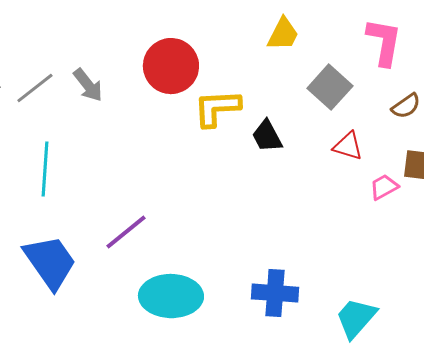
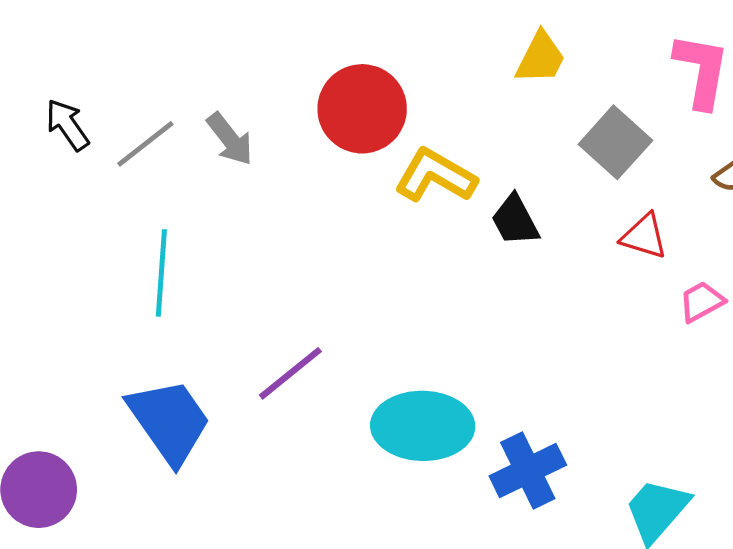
yellow L-shape: (217, 108) -> (435, 176), turned 33
blue cross: (275, 293) -> (528, 470), turned -30
cyan ellipse: (171, 296) -> (423, 426), moved

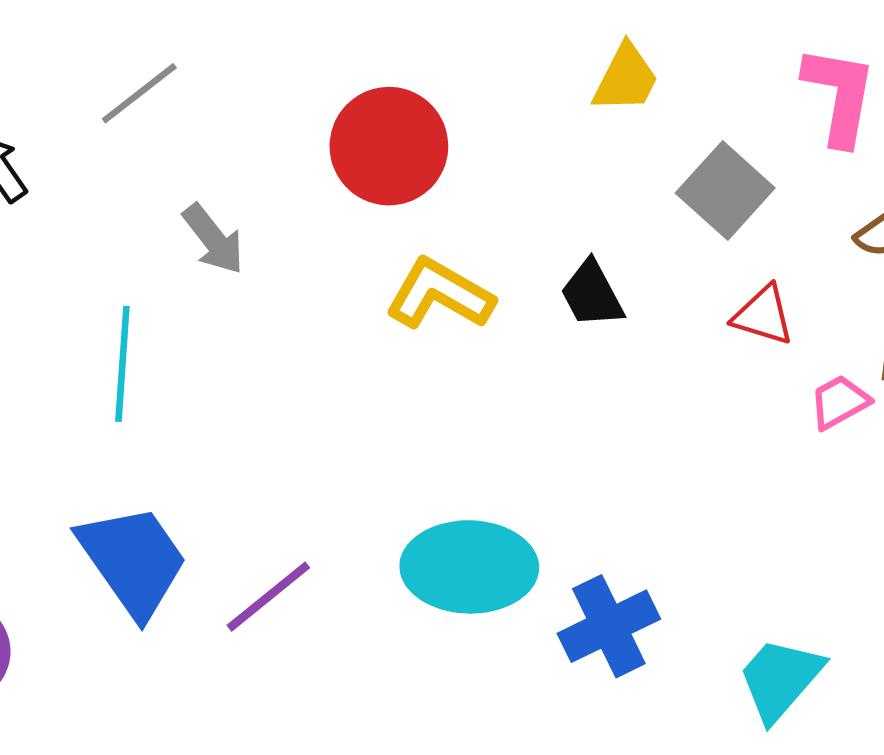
gray arrow: (230, 139) -> (213, 239), moved
gray line: (145, 144) -> (139, 93), moved
yellow L-shape: (435, 176) -> (440, 294), moved
purple line: (290, 373) -> (268, 597), moved

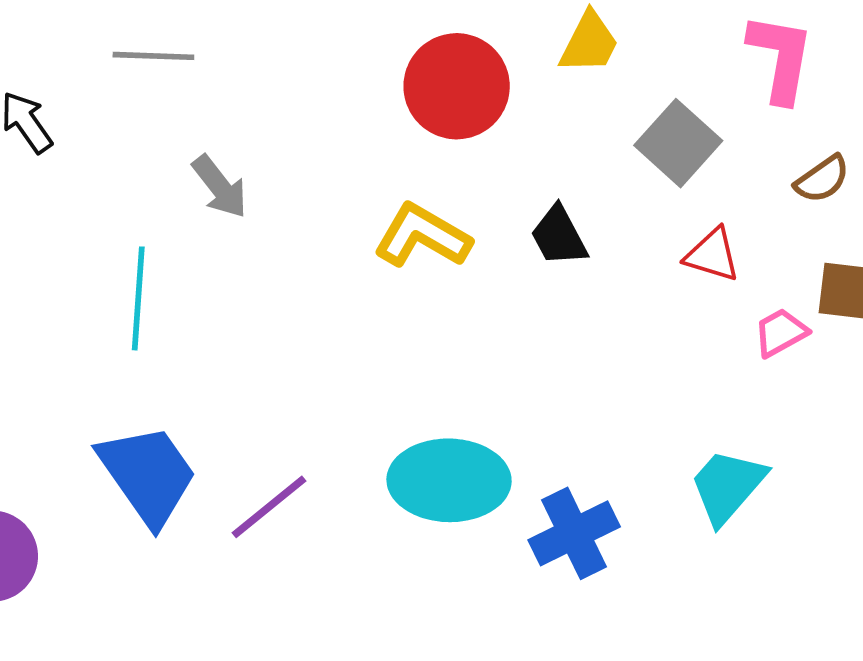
gray line: (139, 93) -> (153, 56), turned 40
red circle: (389, 146) -> (457, 86), moved
cyan trapezoid: (780, 679) -> (728, 486), moved

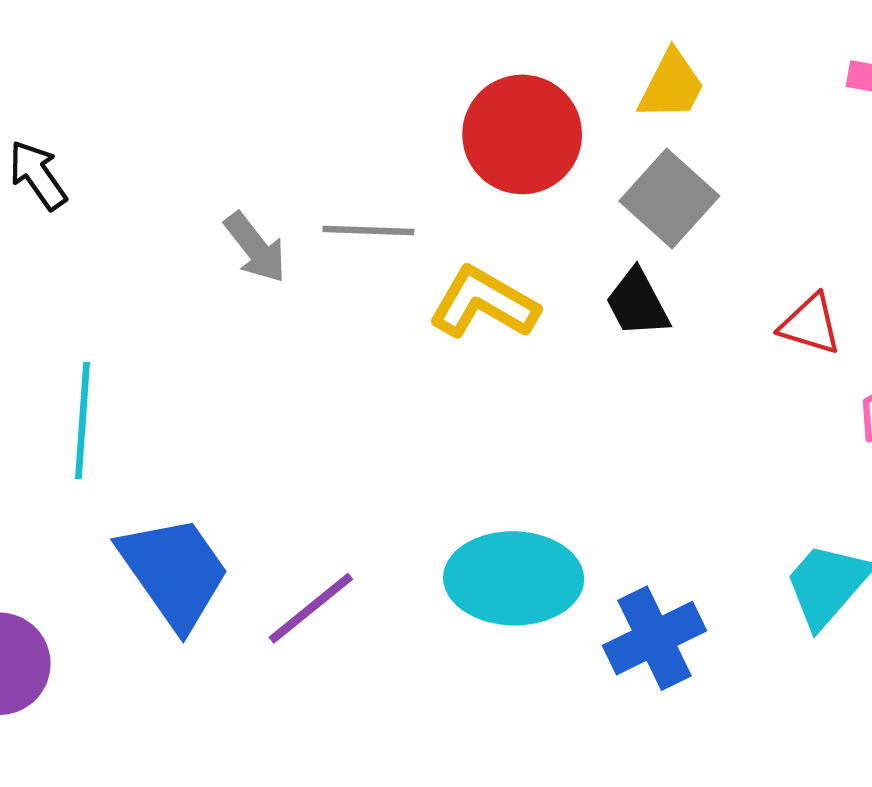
gray line: (153, 56) -> (368, 230), moved
gray square: (678, 143) -> (669, 198), moved
cyan line: (138, 298) -> (82, 420), moved

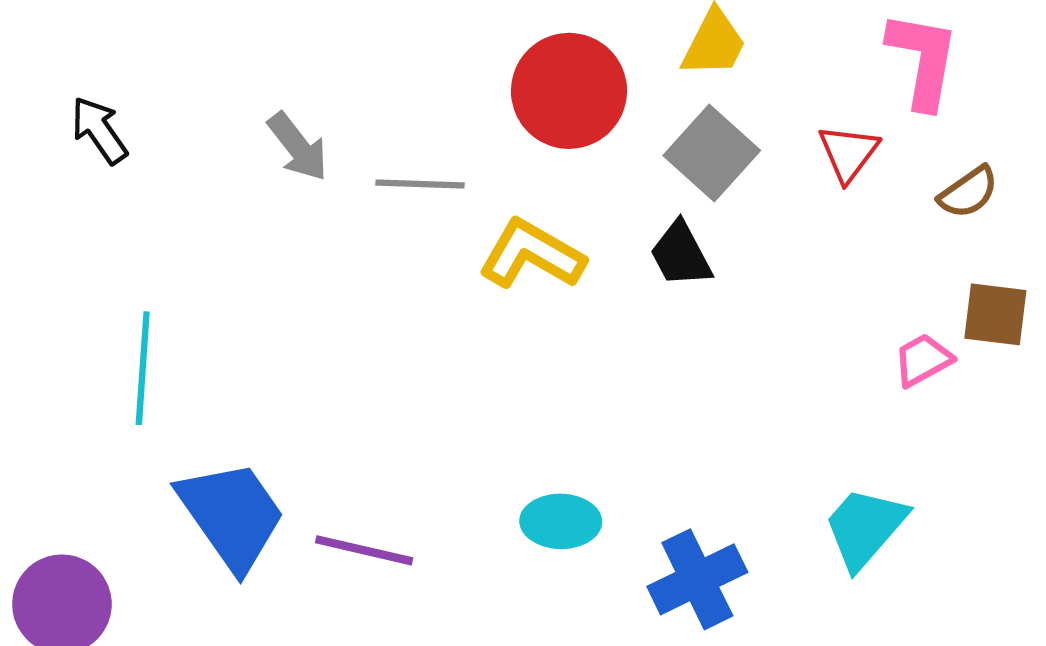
gray arrow: (255, 248) -> (298, 147), moved
red triangle: (810, 324) -> (848, 153), moved, turned 50
cyan ellipse: (514, 578) -> (561, 521), size x0.6
purple line: (311, 608) -> (364, 550), turned 52

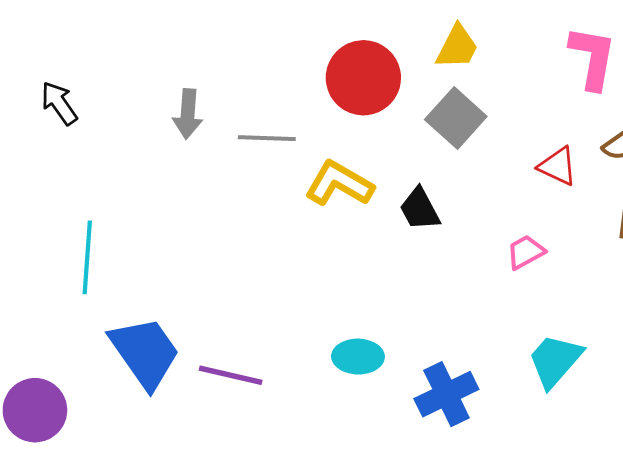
gray arrow: (298, 147) -> (188, 114), turned 42
red triangle: (848, 153) -> (558, 166), moved, turned -42
black trapezoid: (681, 254) -> (420, 209), moved
pink trapezoid: (923, 360) -> (526, 252), moved

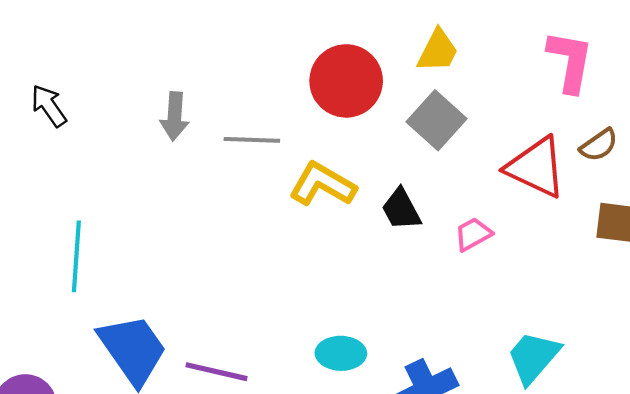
red triangle: (558, 166) -> (536, 167), size x1.6
pink trapezoid: (526, 252) -> (473, 234), moved

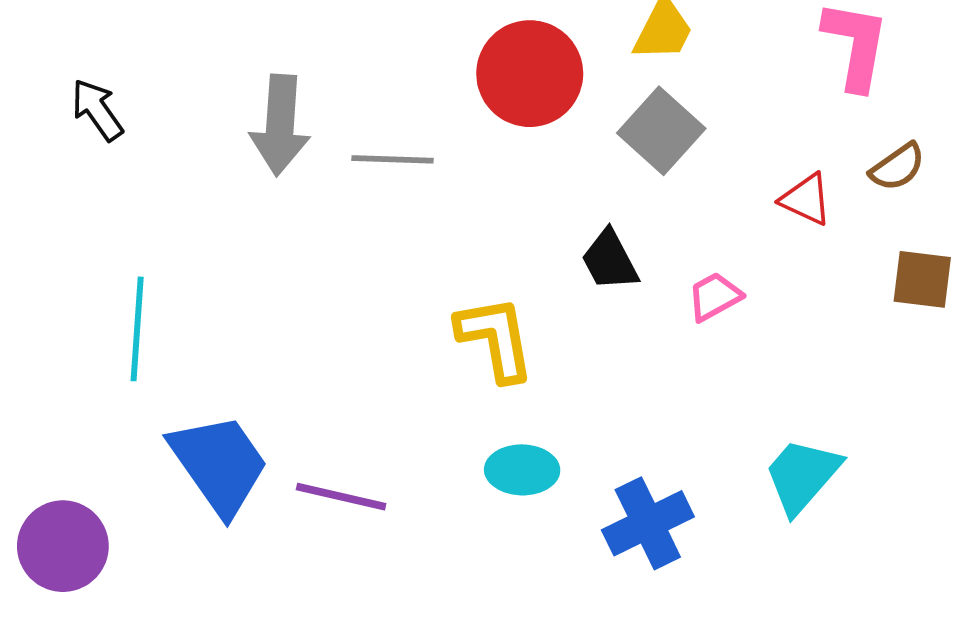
gray arrow: (175, 116) -> (280, 125), size x1.4
red triangle: (536, 167) -> (806, 199), size x0.6
yellow L-shape: (323, 184) -> (495, 338), moved, turned 50

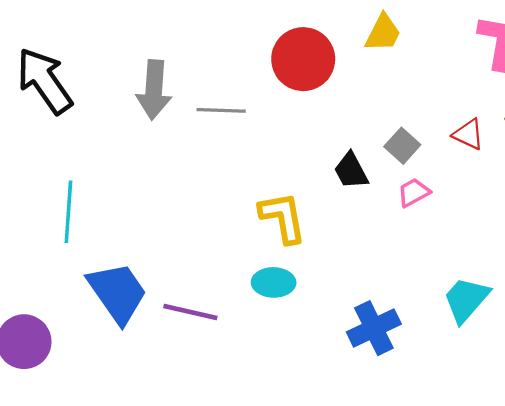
black arrow: (97, 110) -> (45, 81), size x1.8
gray square: (661, 131) -> (402, 146), moved, size x0.7
cyan ellipse: (522, 470) -> (274, 282), moved

